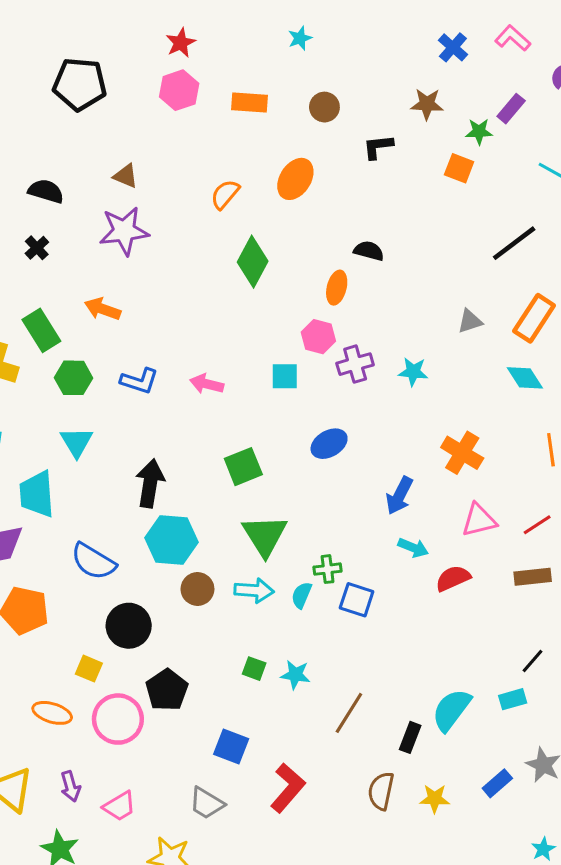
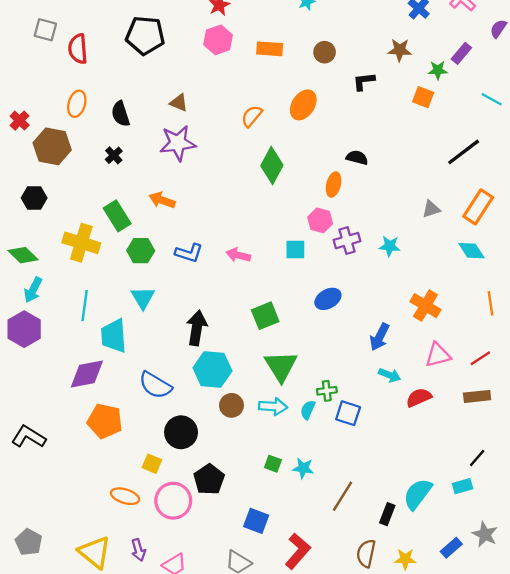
black semicircle: (46, 191) -> (121, 114), turned -125

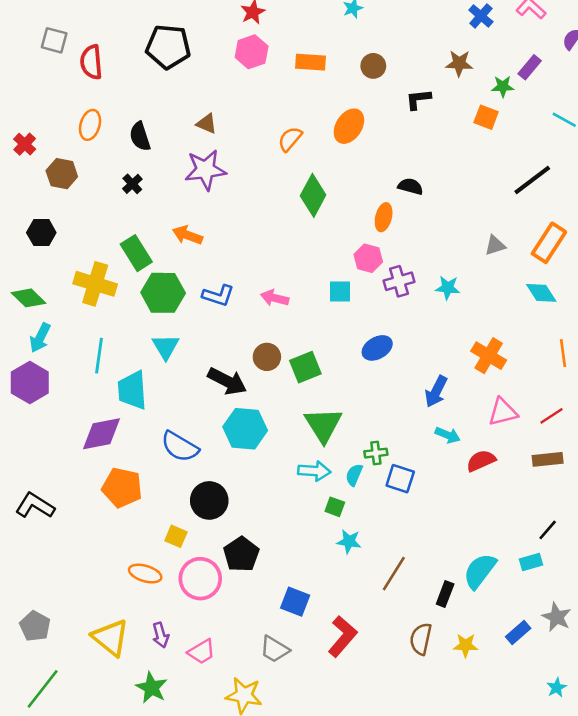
brown hexagon: (52, 146) -> (62, 174), size x0.7
green hexagon: (141, 251) -> (163, 293), size x1.4
black arrow: (197, 328) -> (227, 381), turned 108
brown circle: (231, 405) -> (267, 357), moved
green square: (273, 464) -> (335, 507), moved

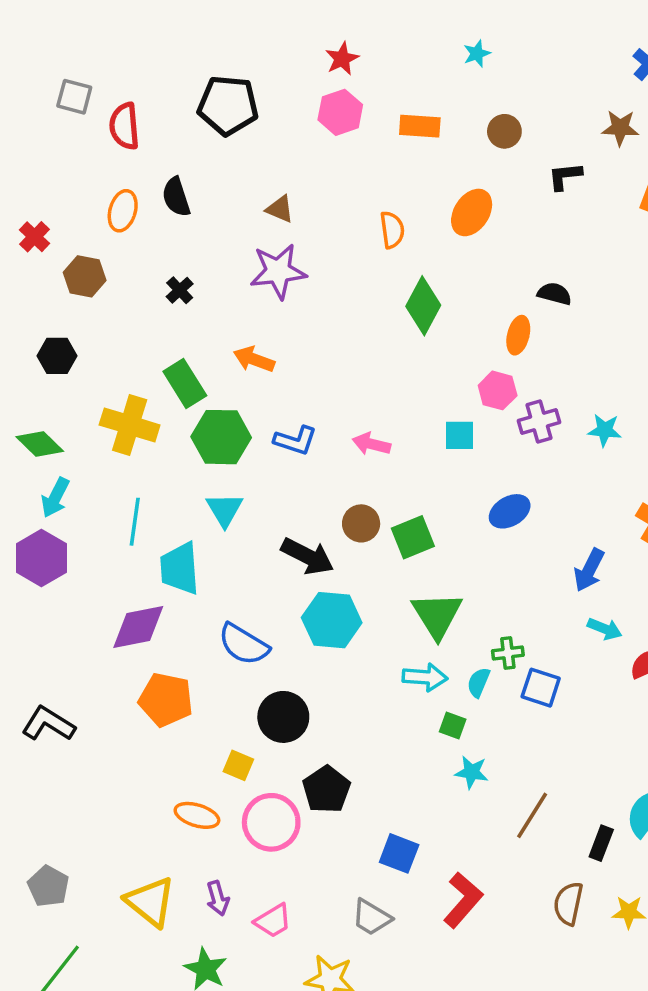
black semicircle: (140, 136) -> (176, 197), moved
orange semicircle: (290, 139) -> (392, 230), turned 132

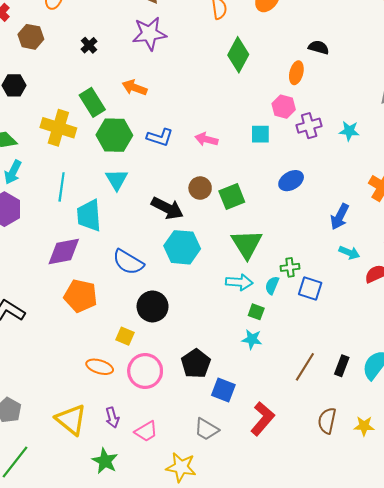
cyan star: (472, 772) -> (252, 339), moved
black pentagon: (327, 789) -> (196, 364), moved
black rectangle: (601, 843) -> (342, 366), moved

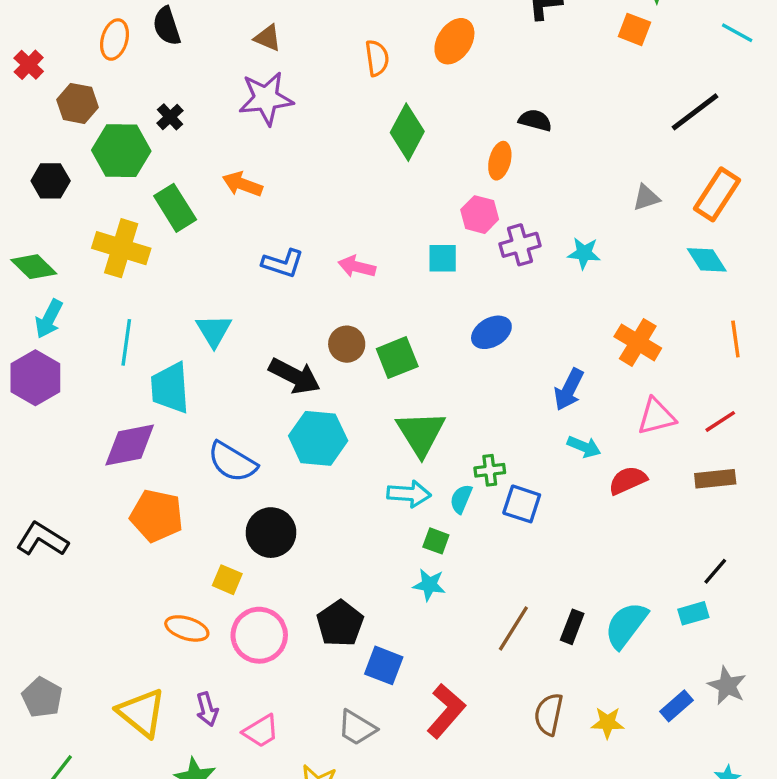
green hexagon: (114, 135) -> (121, 151), moved

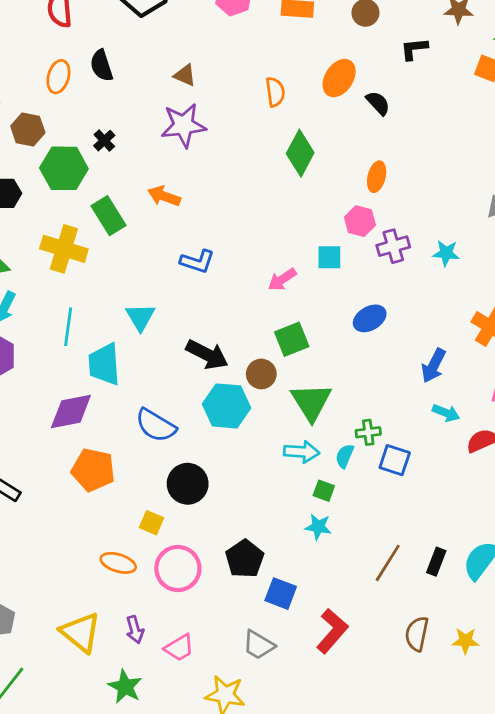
black semicircle: (535, 120) -> (378, 103), moved, turned 32
pink arrow: (357, 267) -> (282, 279), moved, turned -48
brown circle: (347, 344) -> (261, 374), moved

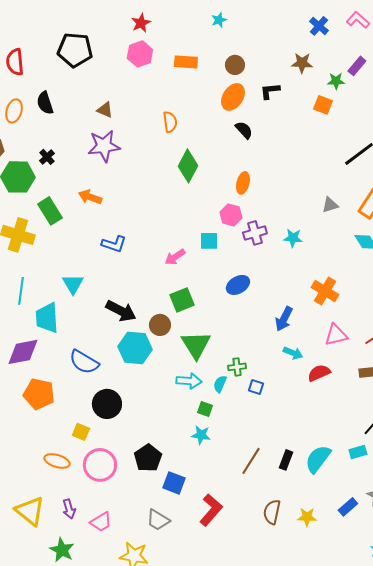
orange ellipse: (339, 78) -> (233, 97), moved
blue square: (395, 460) -> (256, 387), size x0.7

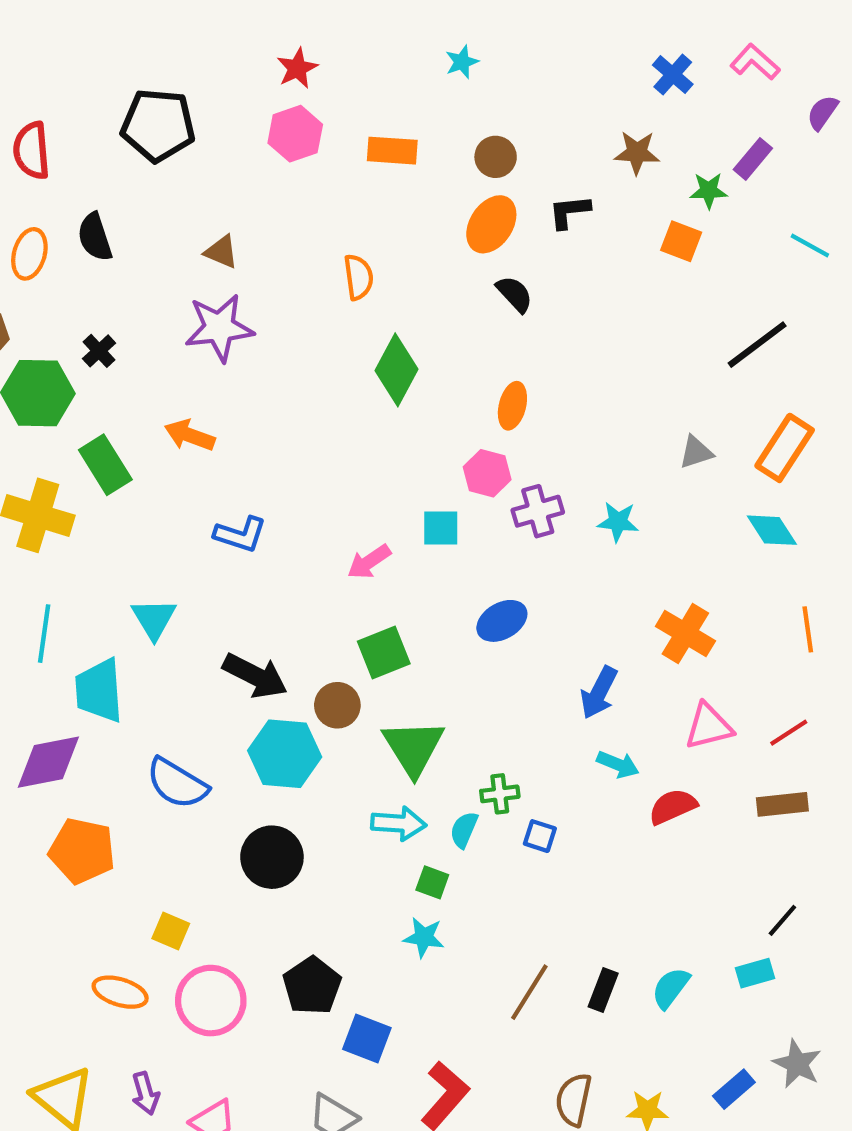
black circle: (107, 404) -> (272, 857), moved
cyan semicircle: (318, 459) -> (671, 988), size x0.7

